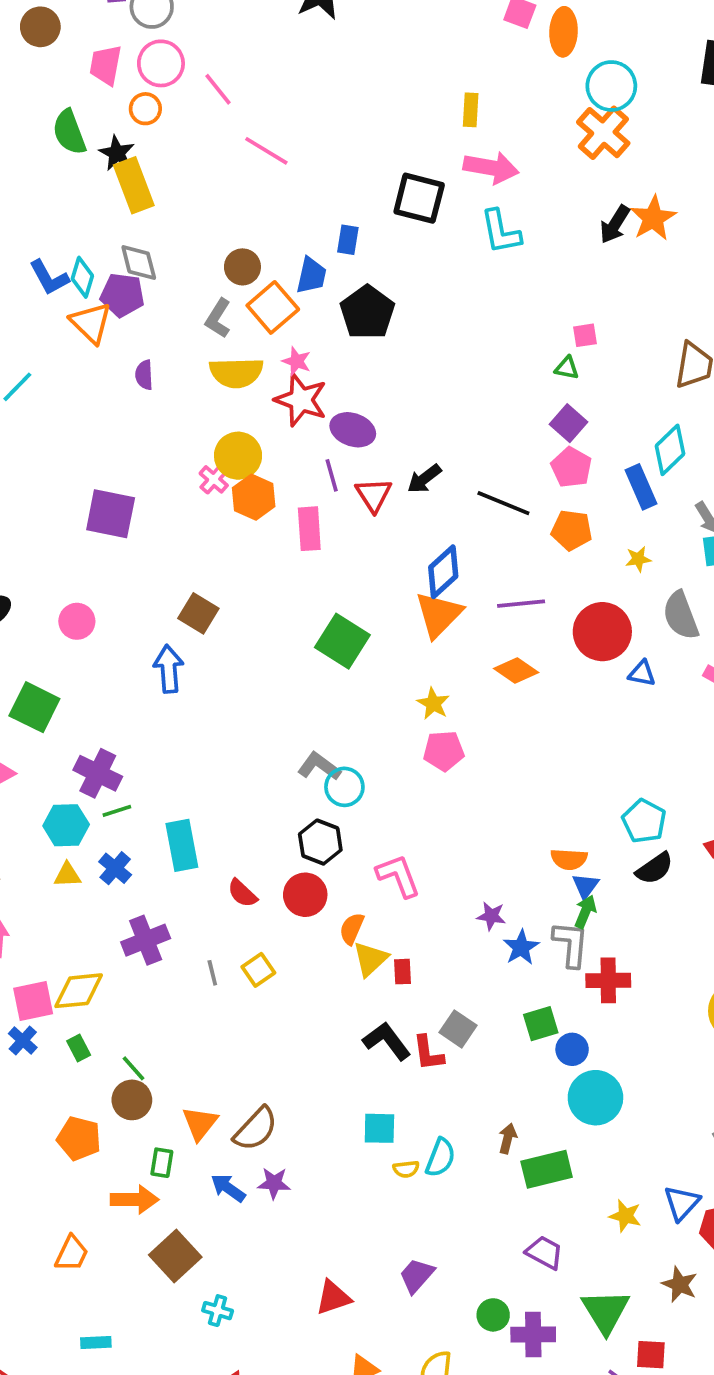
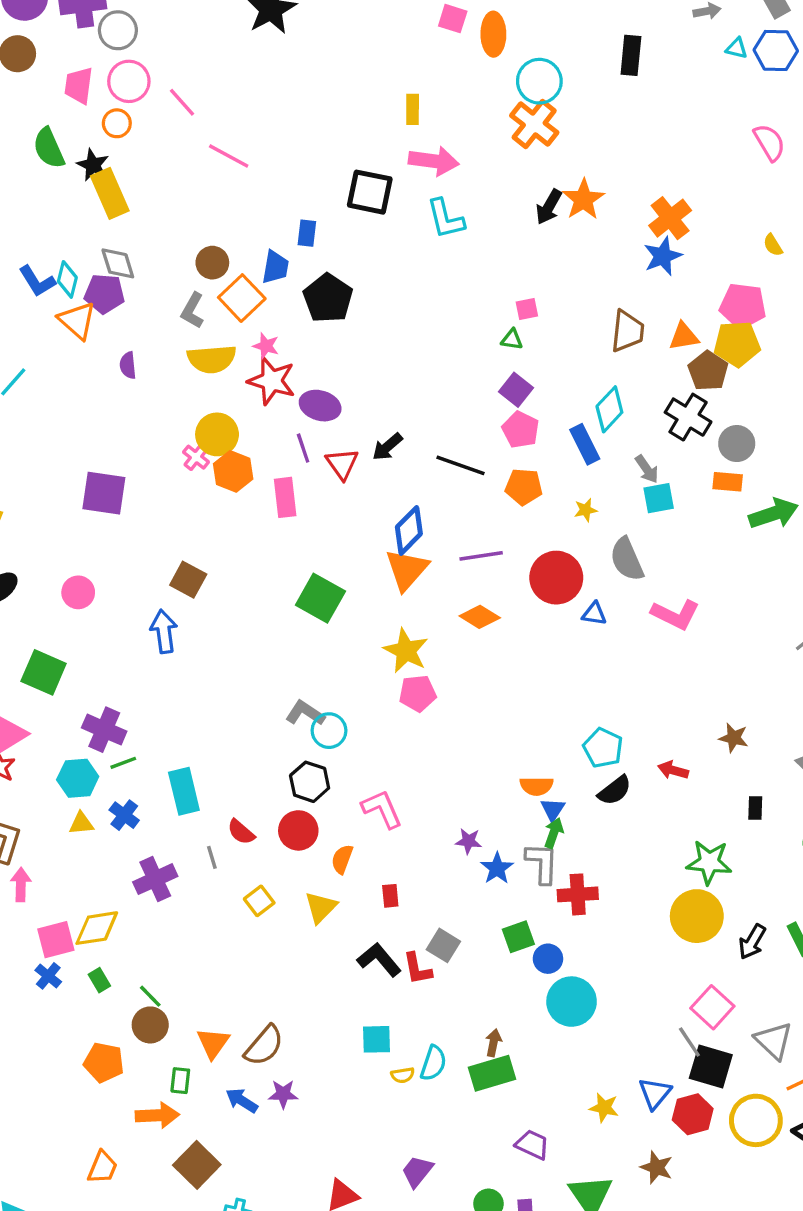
yellow star: (433, 704) -> (406, 651), size x1.5
yellow triangle: (370, 959) -> (321, 907), moved
gray line: (212, 973) -> (212, 857), moved
green rectangle: (547, 1169) -> (492, 1073), moved

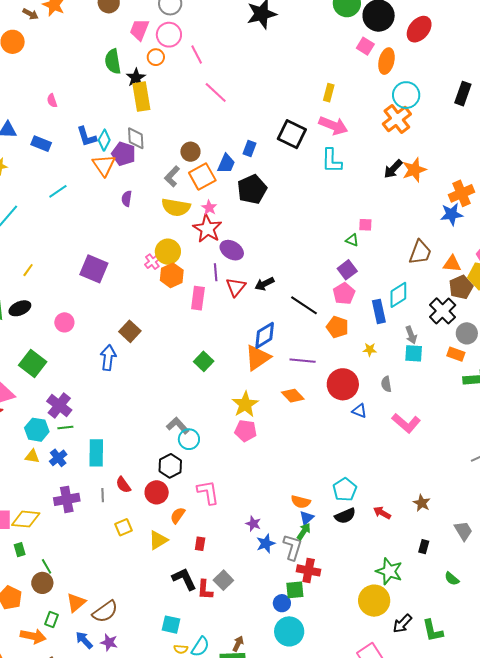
gray semicircle: (627, 559) -> (386, 384), size x0.6
green square: (320, 598) -> (204, 361), size x0.7
green square: (518, 937) -> (295, 590), moved

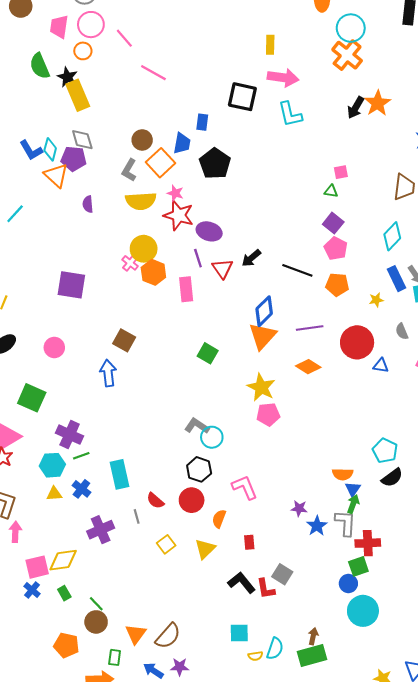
blue rectangle: (379, 311) -> (396, 279), moved

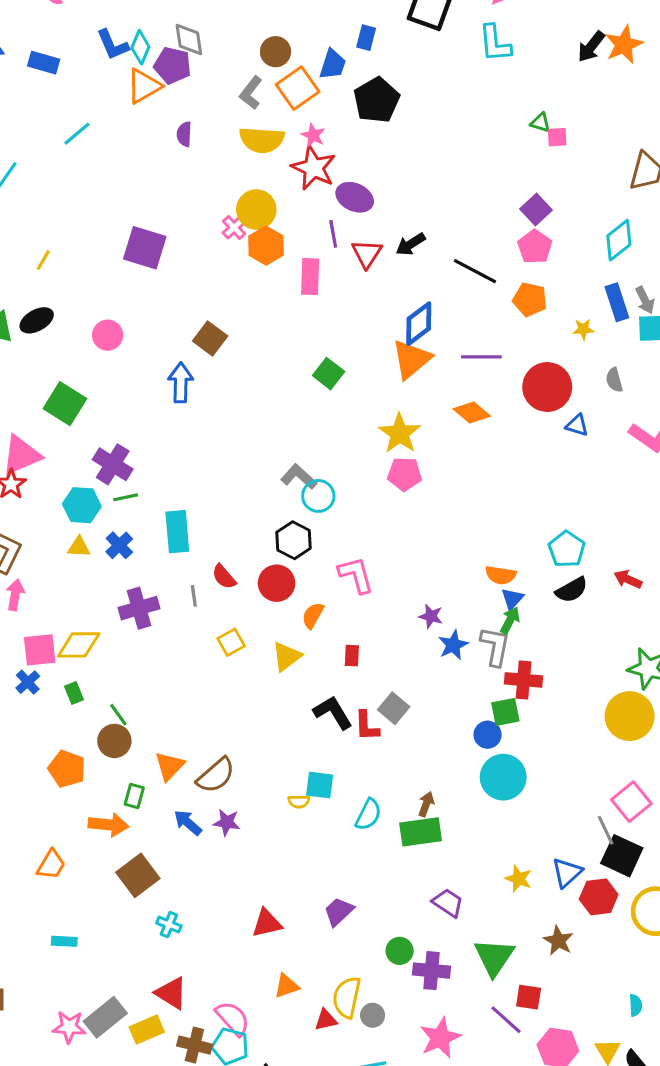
orange triangle: (56, 175) -> (144, 86), turned 40
green triangle: (331, 191) -> (540, 123), moved
yellow semicircle: (255, 656) -> (299, 801), moved

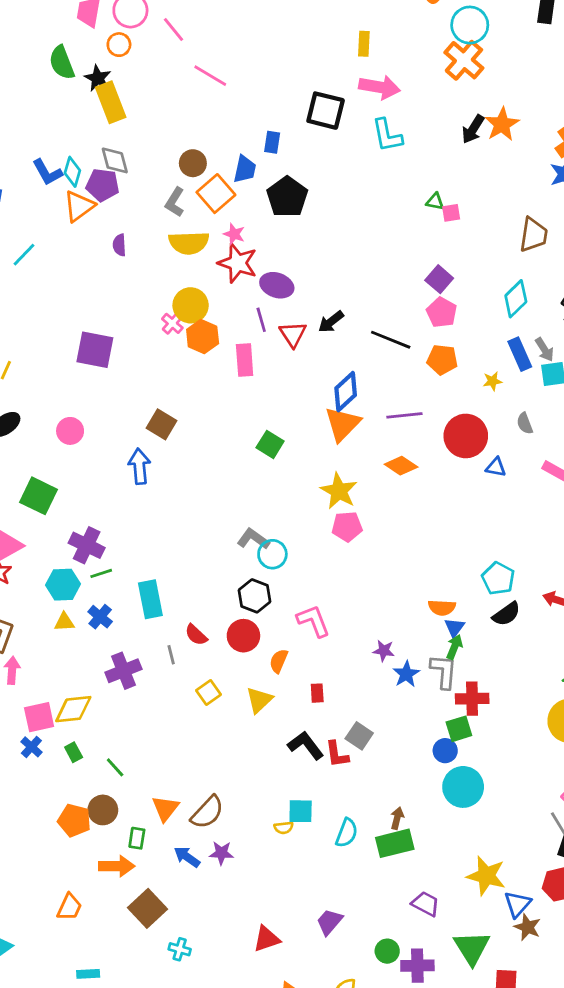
brown circle: (114, 741) -> (103, 810), moved
blue triangle: (567, 873) -> (517, 904), moved
yellow star: (518, 879) -> (486, 876), size x1.6

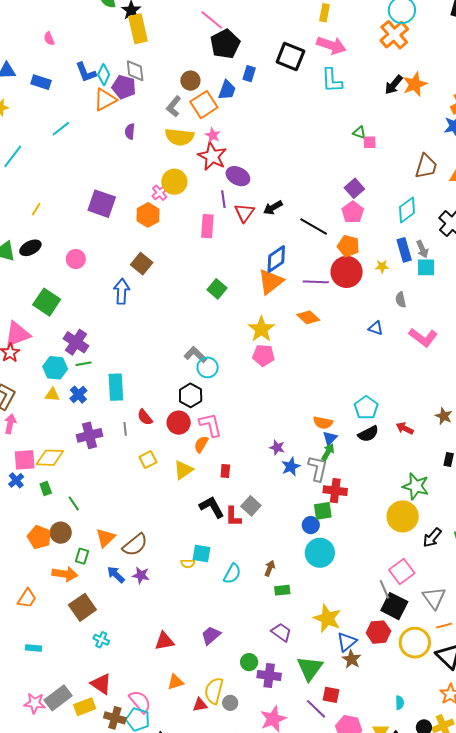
black pentagon: (287, 197) -> (225, 44), moved
orange hexagon: (203, 337) -> (148, 215), moved
red circle: (466, 436) -> (347, 272), moved
pink L-shape: (313, 621) -> (211, 425), moved
green rectangle: (395, 843) -> (282, 590), moved, size x0.6

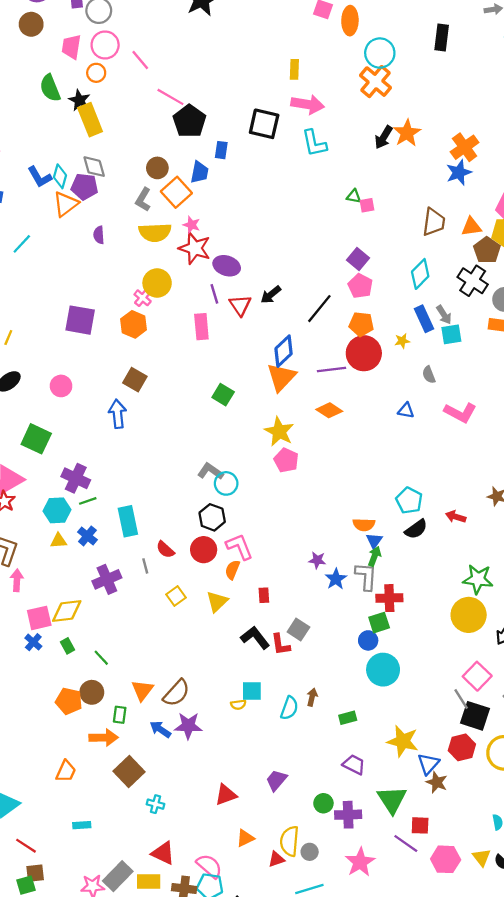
black line: (314, 227) -> (319, 309), turned -72
pink pentagon: (263, 355) -> (286, 460), turned 30
brown arrow: (270, 568) -> (312, 697), moved
purple star: (141, 575) -> (188, 726), size x1.4
yellow rectangle: (85, 707) -> (149, 881), turned 30

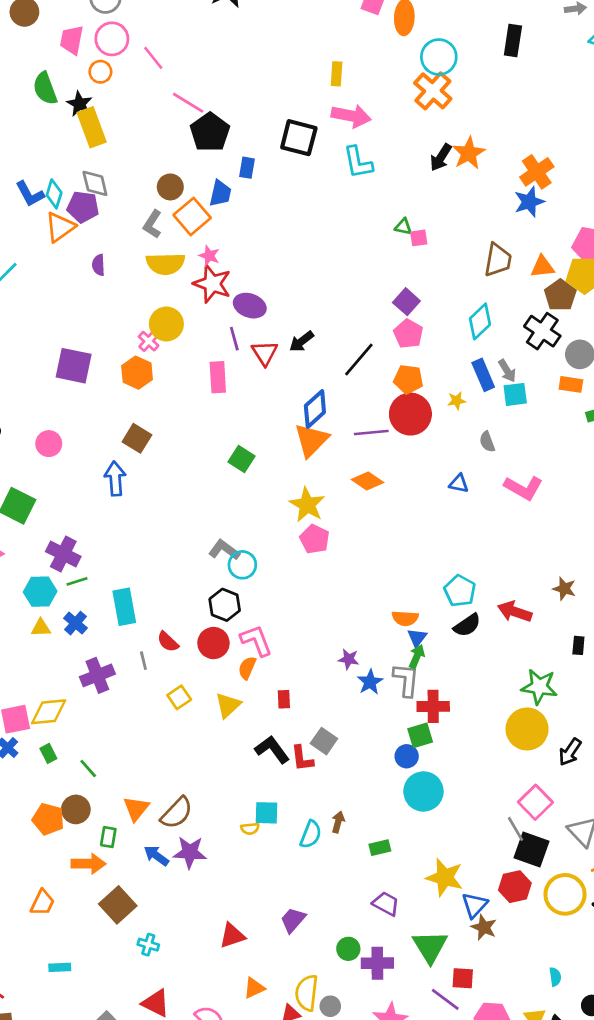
red arrow: (456, 517) -> (515, 612), size x1.4

